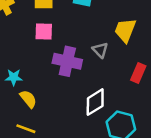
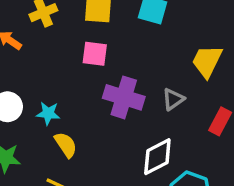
gray triangle: (100, 50) -> (173, 99), moved, turned 35

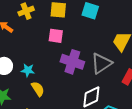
gray triangle: (173, 99) -> (101, 63), size x1.6

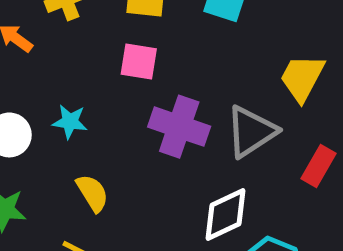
cyan star: (28, 70) -> (70, 122), moved

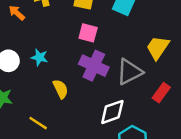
pink square: (139, 62) -> (88, 33), moved
yellow semicircle: (92, 193) -> (61, 89), moved

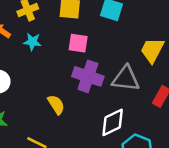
cyan star: (39, 57) -> (32, 42), moved
gray triangle: (129, 72) -> (126, 79), turned 40

